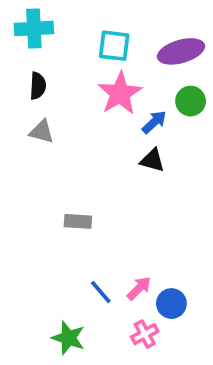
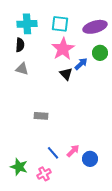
cyan cross: (34, 28) -> (27, 24), moved
black triangle: (152, 160) -> (66, 74), moved, turned 32
pink cross: (145, 334) -> (44, 174), moved
green star: (68, 338) -> (19, 167), moved

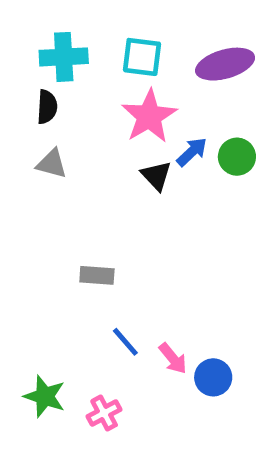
green circle: (100, 53) -> (237, 157), moved
pink arrow: (73, 151) -> (173, 358), turned 96
blue line: (53, 153) -> (125, 342), moved

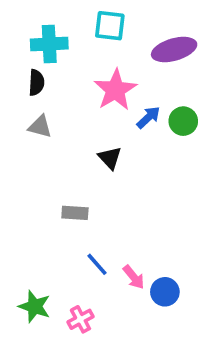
cyan square: (142, 57) -> (110, 26), moved
black triangle: (156, 176) -> (110, 158), moved

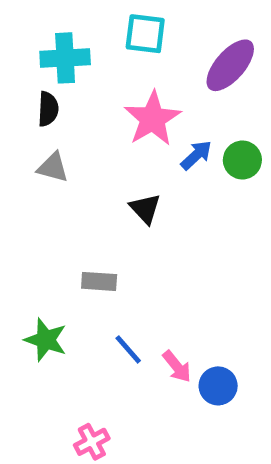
purple ellipse: (174, 50) -> (230, 65), turned -33
green star: (35, 306) -> (46, 340), moved
pink cross: (80, 319) -> (92, 442), moved

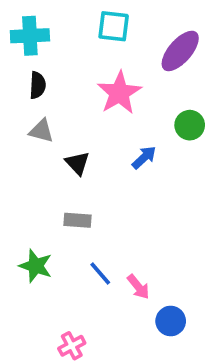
cyan cross: (65, 58) -> (30, 36), moved
blue arrow: (196, 155) -> (144, 157), moved
black triangle: (145, 209) -> (77, 163), moved
blue circle: (218, 386) -> (171, 321), moved

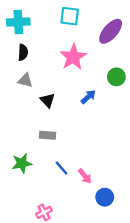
green star: (36, 266) -> (22, 163), turned -30

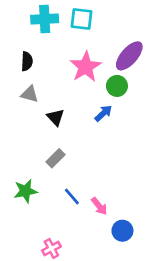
cyan cross: (18, 22) -> (45, 19), moved
purple ellipse: (111, 31) -> (129, 56), moved
green circle: (116, 77) -> (117, 86), moved
gray rectangle: (47, 135) -> (56, 158), turned -49

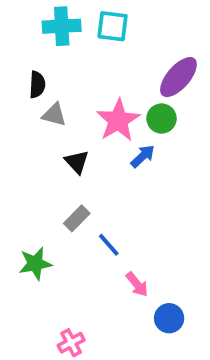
pink star: (86, 67) -> (118, 120), moved
gray triangle: (30, 94) -> (54, 115), moved
blue line: (72, 197) -> (109, 245), moved

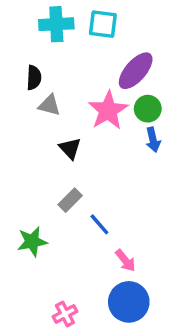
purple ellipse: (178, 77) -> (136, 71), moved
blue arrow: (143, 156) -> (153, 140), moved, turned 120
blue circle: (169, 318) -> (129, 302), moved, size x1.5

